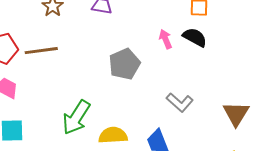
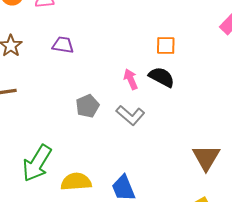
gray pentagon: (124, 64) -> (87, 106), size x0.7
gray L-shape: (180, 102) -> (130, 115), moved

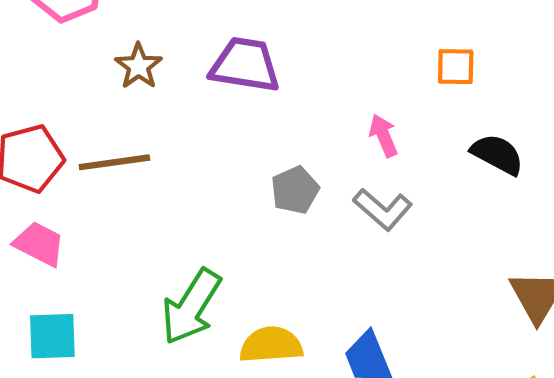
purple trapezoid: (63, 45) -> (245, 65), size x1.6
black semicircle: (162, 77) -> (497, 154), moved

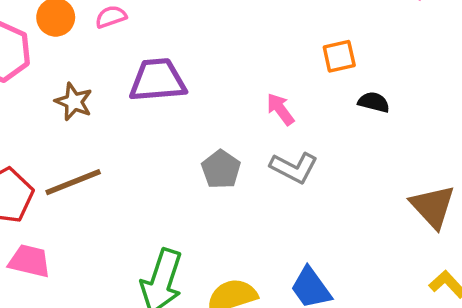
orange square: (456, 67) -> (339, 56), moved
black semicircle: (497, 154) -> (374, 102), size x0.7

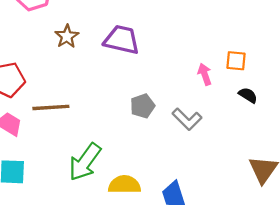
pink arrow: (280, 109) -> (205, 74), moved
brown line: (73, 182) -> (51, 107), moved

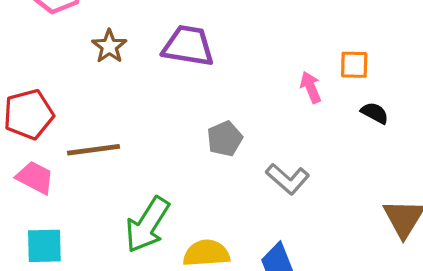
gray L-shape: (187, 119) -> (288, 179), moved

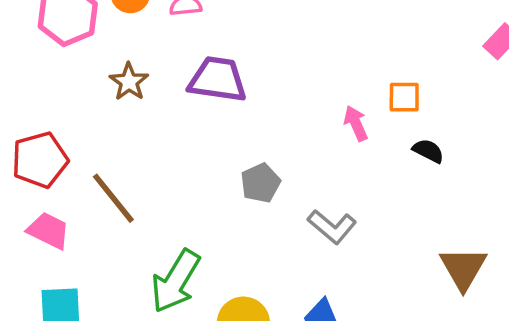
brown line: (93, 150) -> (113, 198), turned 60

